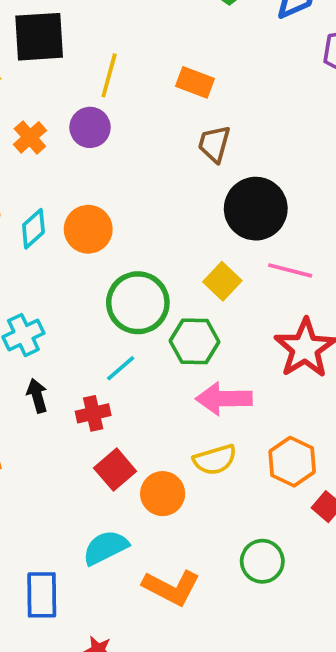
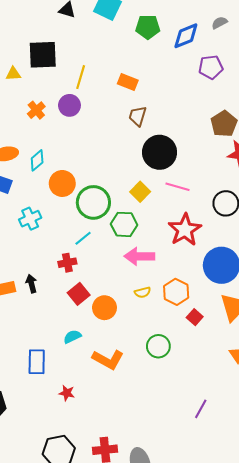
orange circle: (88, 229) -> (62, 183), moved
black arrow: (37, 396) -> (31, 284), moved
yellow semicircle: (215, 460) -> (143, 292), moved, size x0.7
cyan semicircle: (105, 548) -> (72, 337), size x0.7

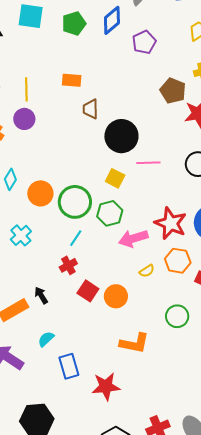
red star: (185, 230) -> (171, 223), moved
cyan semicircle: (72, 337) -> (46, 339), moved
red star: (67, 393) -> (106, 386), size x1.8

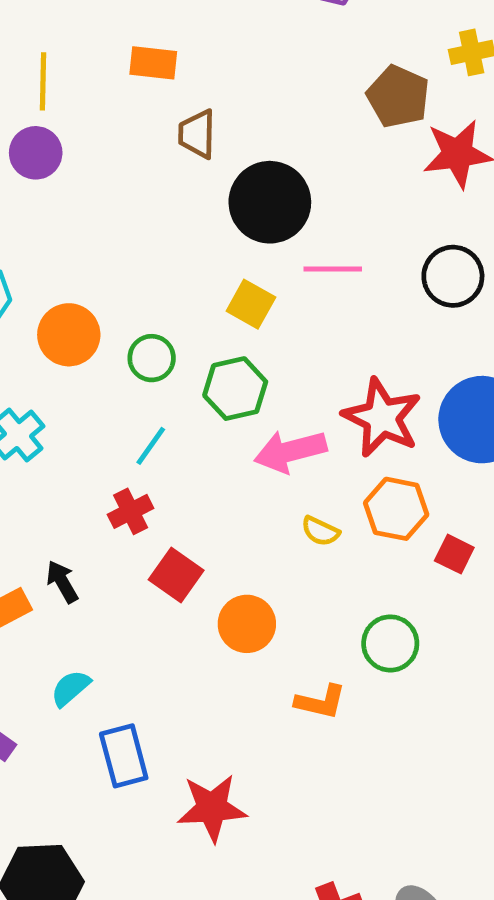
green circle: (75, 202) -> (152, 358), size x0.6
yellow semicircle: (147, 271) -> (320, 531), turned 56
orange circle: (116, 296) -> (247, 624), moved
orange L-shape: (134, 343) -> (321, 702), moved, size x0.7

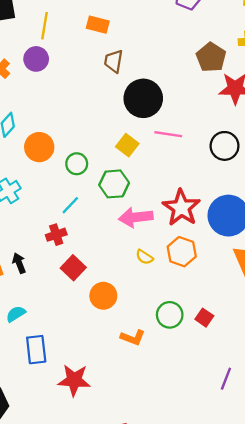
red square: (454, 554) -> (204, 318), moved

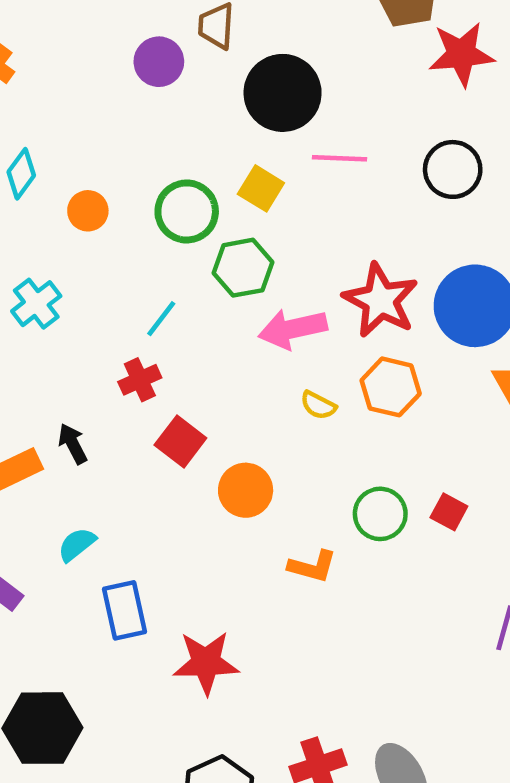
purple circle: (36, 59) -> (159, 62), moved
orange circle: (39, 147) -> (88, 211), size x0.7
green circle: (77, 164) -> (187, 211), moved, size x1.4

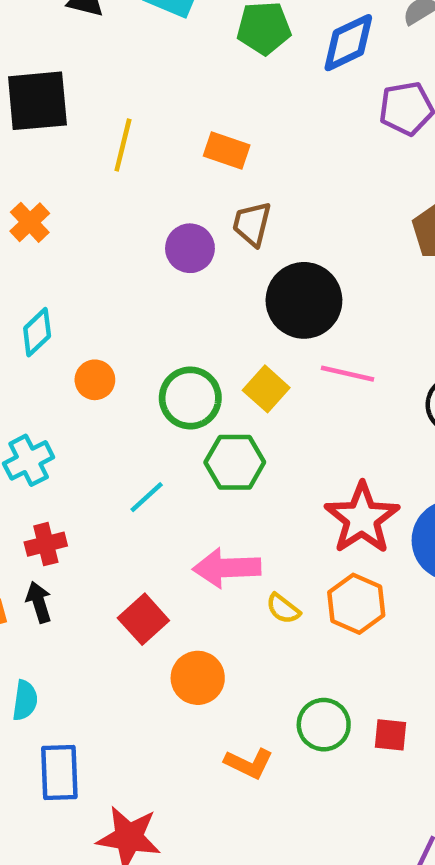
pink arrow: (293, 329) -> (227, 568), moved
red cross: (140, 380) -> (46, 544), moved
red square: (449, 512) -> (391, 735), turned -33
cyan semicircle: (77, 544) -> (25, 700), turned 126

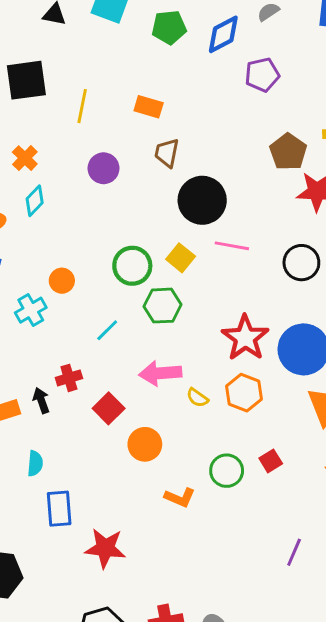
purple circle: (190, 248) -> (103, 168), moved
cyan diamond: (37, 332) -> (35, 201), moved
orange circle: (95, 380) -> (62, 281), moved
red cross: (46, 544) -> (69, 378), moved
red square: (391, 735) -> (271, 461), moved, turned -35

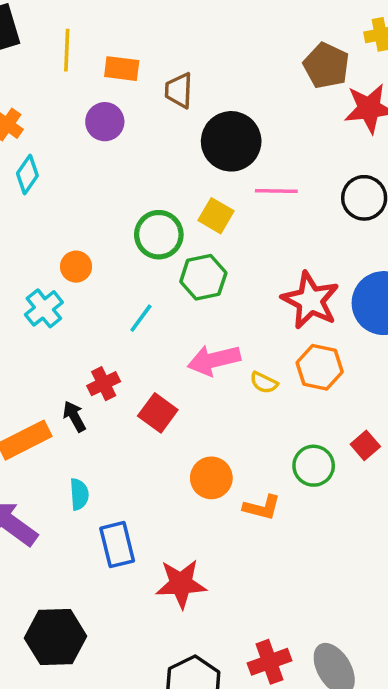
orange rectangle: (149, 107) -> (122, 69), moved
orange circle: (145, 444) -> (211, 478), moved

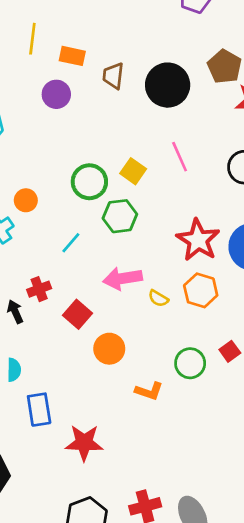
black circle: (231, 141) -> (168, 85), moved
pink line: (276, 191) -> (180, 157), turned 60
orange circle: (211, 478) -> (109, 349), moved

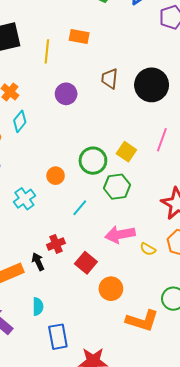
orange rectangle: (72, 56) -> (79, 36), moved
pink line: (180, 157) -> (162, 140), turned 45
orange circle: (26, 200) -> (56, 176), moved
orange L-shape: (149, 391) -> (142, 321), size x1.5

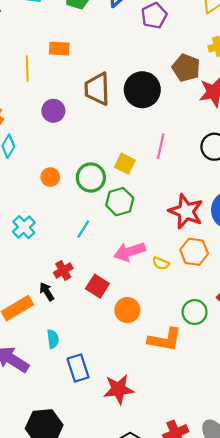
brown trapezoid: (110, 79) -> (97, 89), size x1.5
orange circle: (56, 176) -> (50, 177), moved

